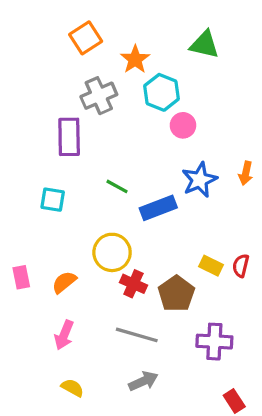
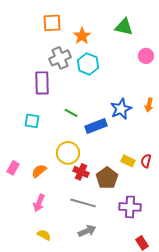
orange square: (86, 38) -> (52, 23), turned 30
cyan hexagon: (162, 92) -> (88, 64), moved
pink circle: (183, 125) -> (146, 56), moved
pink rectangle: (21, 277) -> (13, 168), turned 40

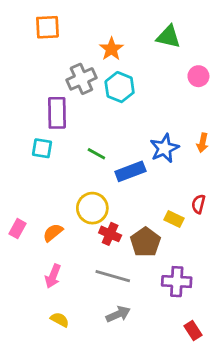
orange square: (52, 23) -> (47, 27), moved
cyan square: (32, 121) -> (42, 148), moved
red semicircle: (146, 161) -> (198, 204), moved

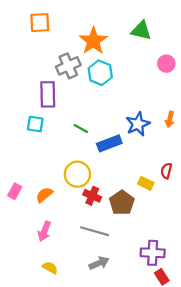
orange star: (111, 49) -> (93, 41), size x1.4
purple cross: (177, 282) -> (153, 253), moved

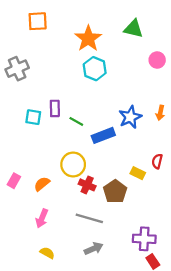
gray cross: (68, 66) -> (17, 69), moved
purple rectangle: (48, 94) -> (55, 108), moved, size x0.7

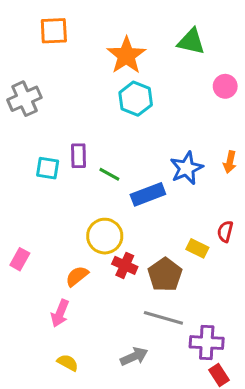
orange semicircle: (42, 184) -> (77, 276), moved
gray line: (89, 218) -> (163, 318), moved

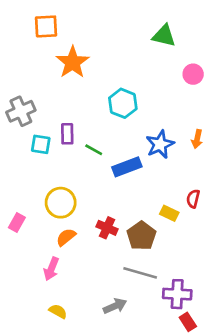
orange star: (126, 55) -> (73, 62), moved
gray cross: (24, 99) -> (21, 111), moved
cyan hexagon: (136, 99) -> (123, 103), moved
yellow circle: (105, 236) -> (61, 203), moved

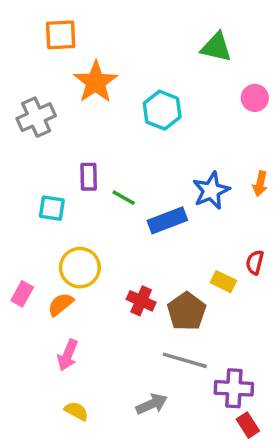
cyan hexagon: (123, 103) -> (162, 110), moved
gray cross: (21, 111) -> (36, 117), moved
cyan square: (41, 144) -> (52, 208), moved
orange semicircle: (66, 237) -> (61, 304), moved

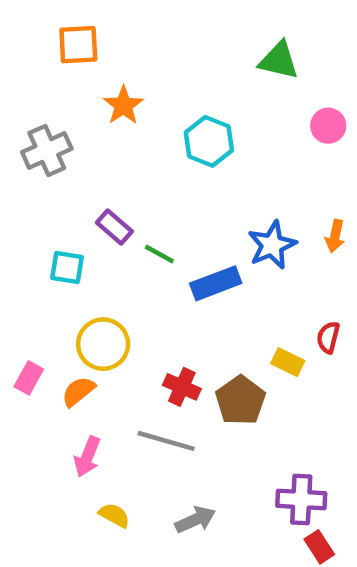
orange star: (96, 82) -> (123, 105), size x0.7
purple rectangle: (89, 177) -> (114, 227), turned -48
gray line: (185, 360) -> (166, 441), moved
yellow semicircle: (76, 411) -> (114, 515), moved

